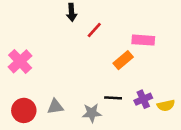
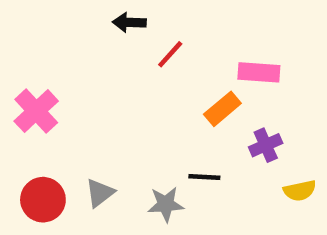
black arrow: (72, 12) -> (129, 22), turned 96
purple cross: (143, 99) -> (266, 145), moved
gray triangle: (55, 107) -> (100, 193), turned -30

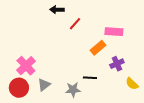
pink cross: (36, 111) -> (26, 66), moved
yellow semicircle: (300, 191) -> (132, 84), turned 56

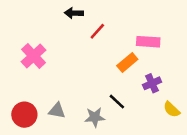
pink cross: (26, 66) -> (34, 56), moved
black line: (90, 78) -> (117, 102), turned 40
gray triangle: (44, 85) -> (57, 111), turned 48

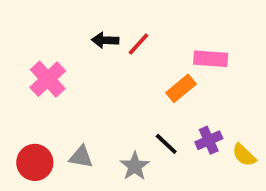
black arrow: (74, 13) -> (105, 40), moved
purple cross: (152, 83) -> (209, 140), moved
gray star: (95, 117) -> (135, 166), turned -30

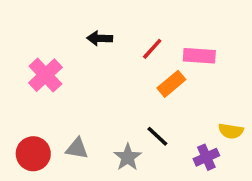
red line: (138, 44) -> (152, 49), moved
purple cross: (209, 140) -> (206, 157), moved
yellow semicircle: (244, 155) -> (231, 131), moved, turned -35

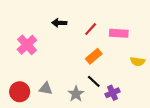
orange rectangle: (171, 84) -> (94, 56), moved
yellow semicircle: (231, 131) -> (138, 61), moved
purple cross: (206, 157) -> (113, 93), moved

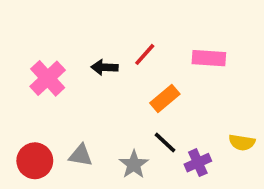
black arrow: (59, 23) -> (104, 67), moved
red line: (91, 29) -> (145, 54), moved
yellow semicircle: (138, 61) -> (242, 142), moved

